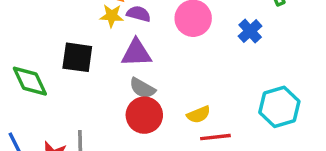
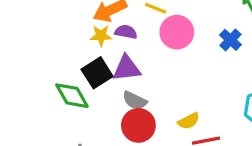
black square: (77, 57) -> (97, 73), moved, turned -36
green diamond: (30, 81) -> (72, 96), moved

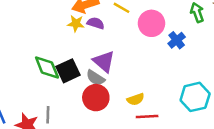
pink circle: (177, 32) -> (151, 23), moved
purple triangle: (127, 68) -> (104, 61), moved, turned 40
black square: (97, 73) -> (68, 71), moved

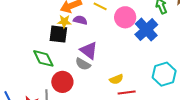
blue cross: (177, 40) -> (146, 30), size x1.6
black square: (68, 71) -> (58, 34), moved, turned 36
red circle: (96, 98) -> (62, 82), moved

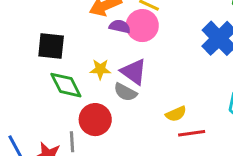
pink circle: (125, 17) -> (142, 26), moved
yellow star: (64, 22) -> (100, 69), moved
black square: (58, 34) -> (51, 46), moved

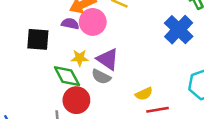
purple semicircle: (120, 26) -> (70, 24), moved
pink circle: (142, 26) -> (93, 22), moved
green diamond: (66, 85) -> (67, 76), moved

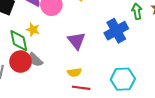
purple triangle: (108, 59) -> (76, 41), moved
gray semicircle: (101, 77) -> (35, 60), moved

